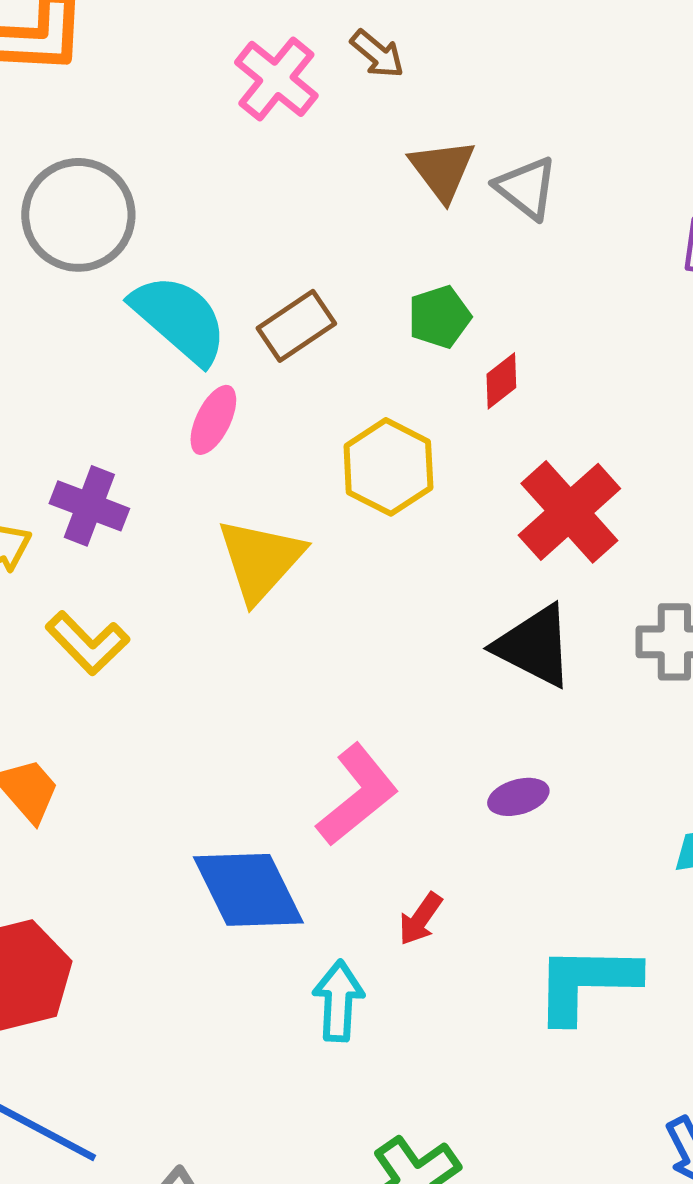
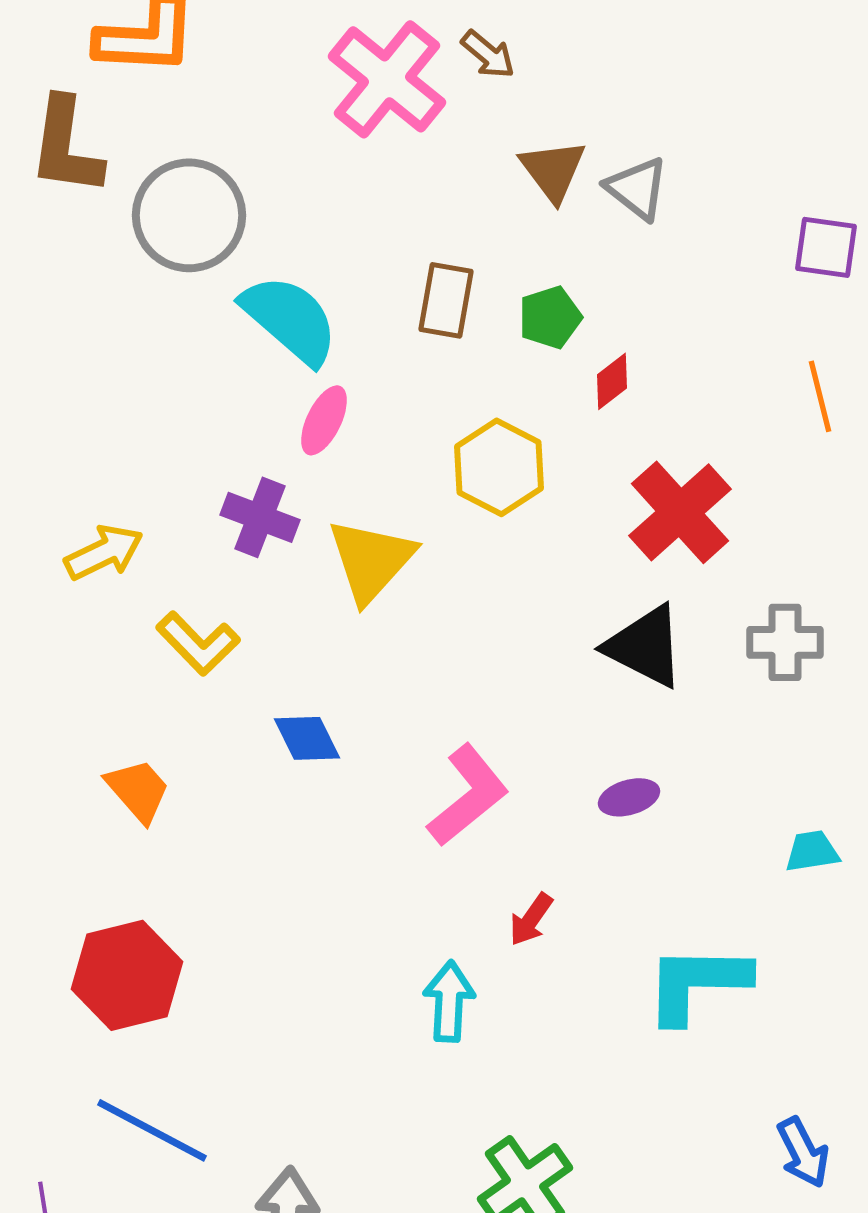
pink cross: (276, 79) -> (387, 79), size x1.4
brown rectangle: (296, 326) -> (446, 300), moved, turned -46
purple cross: (89, 506) -> (260, 517), moved
blue diamond: (248, 890) -> (307, 738), moved, size x0.6

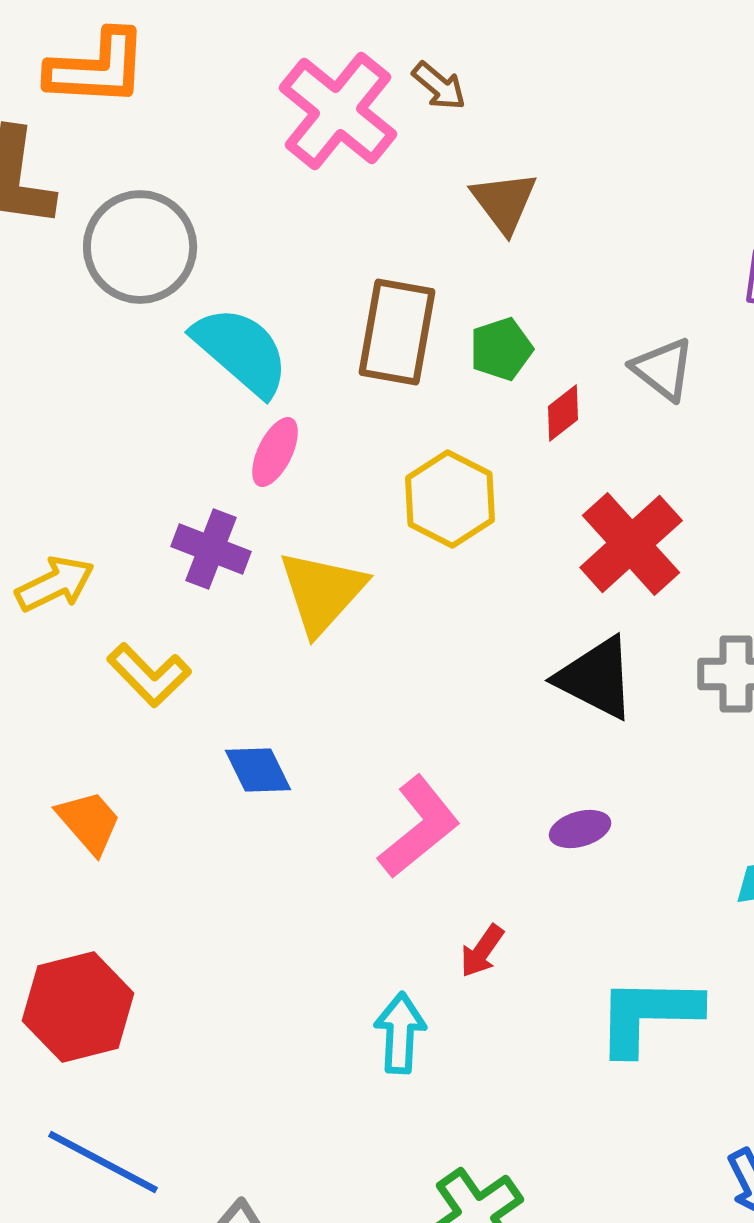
gray triangle: (637, 188) -> (663, 369), moved
brown rectangle: (446, 300) -> (397, 332), size x1.4

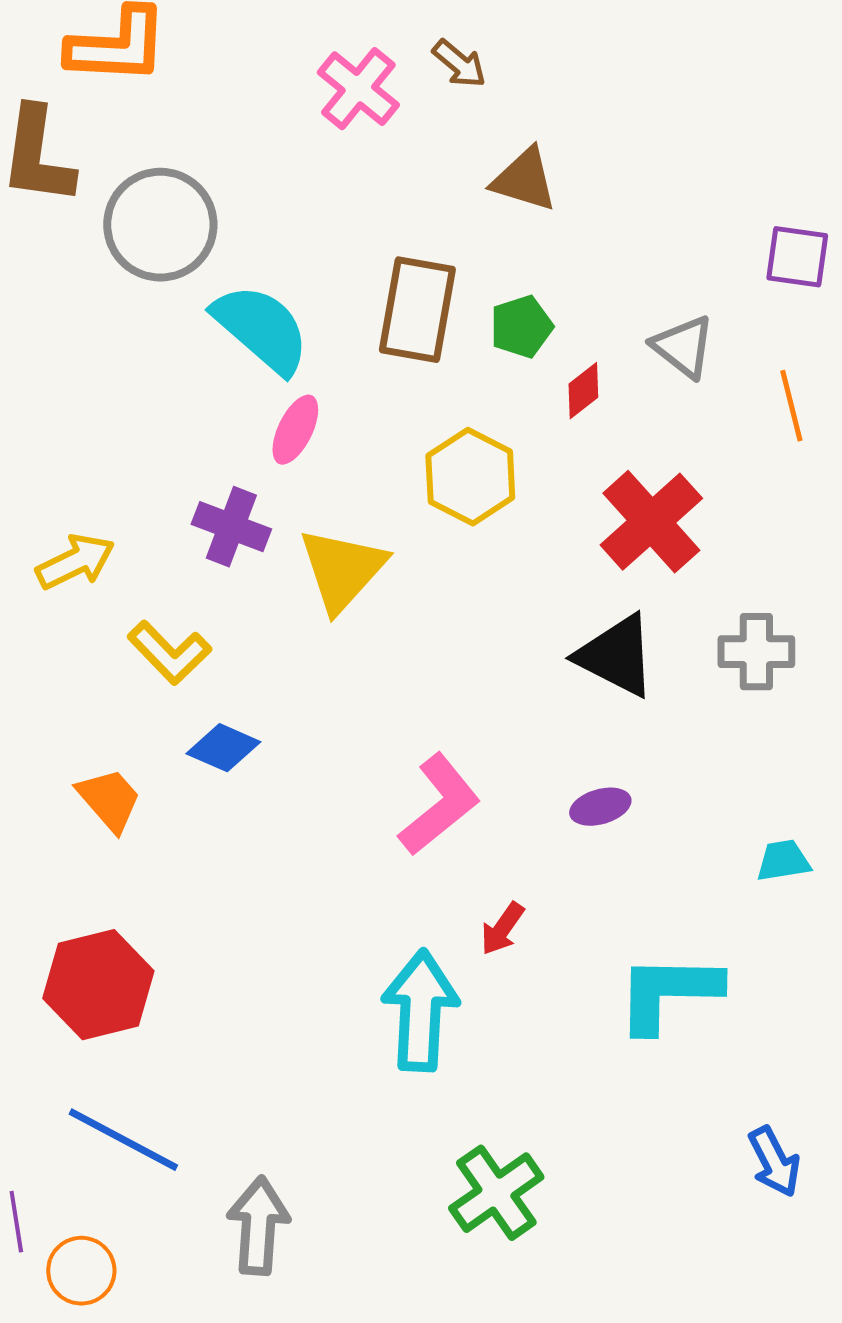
pink cross: (338, 111) -> (358, 89), size x0.7
brown triangle: (504, 202) -> (524, 180), turned -36
blue diamond: (258, 770) -> (223, 748), moved, turned -40
cyan arrow: (400, 1033) -> (420, 1011), size x1.5

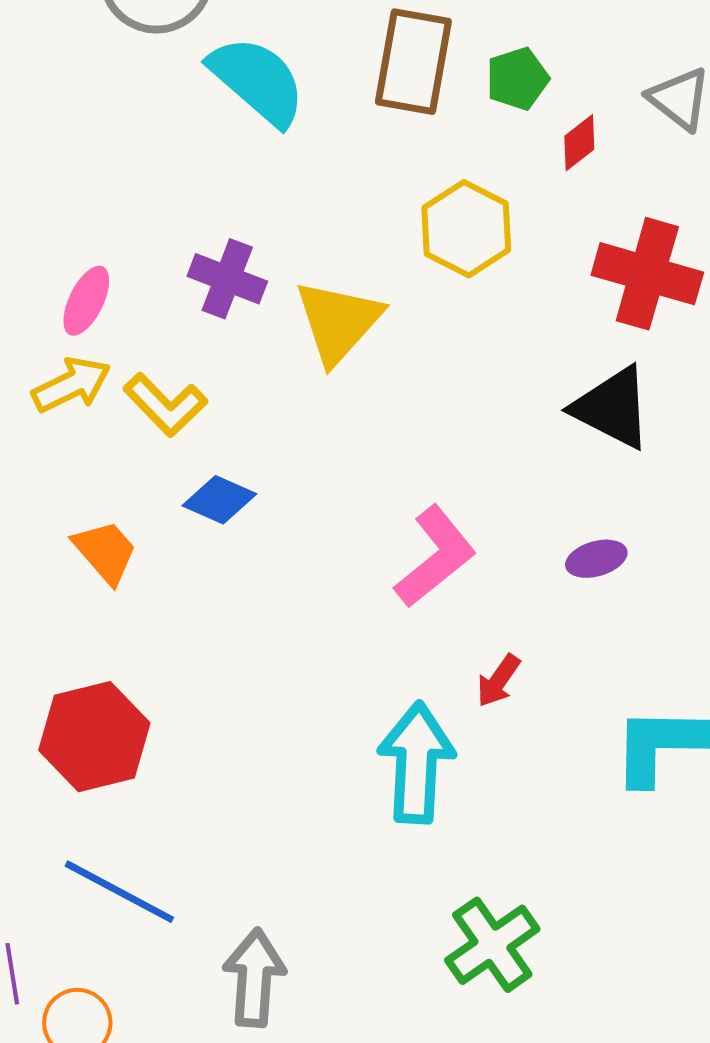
pink ellipse: (295, 430) -> (86, 301), moved
red cross: (651, 522) -> (647, 274), turned -32
yellow arrow: (75, 562) -> (71, 385), moved

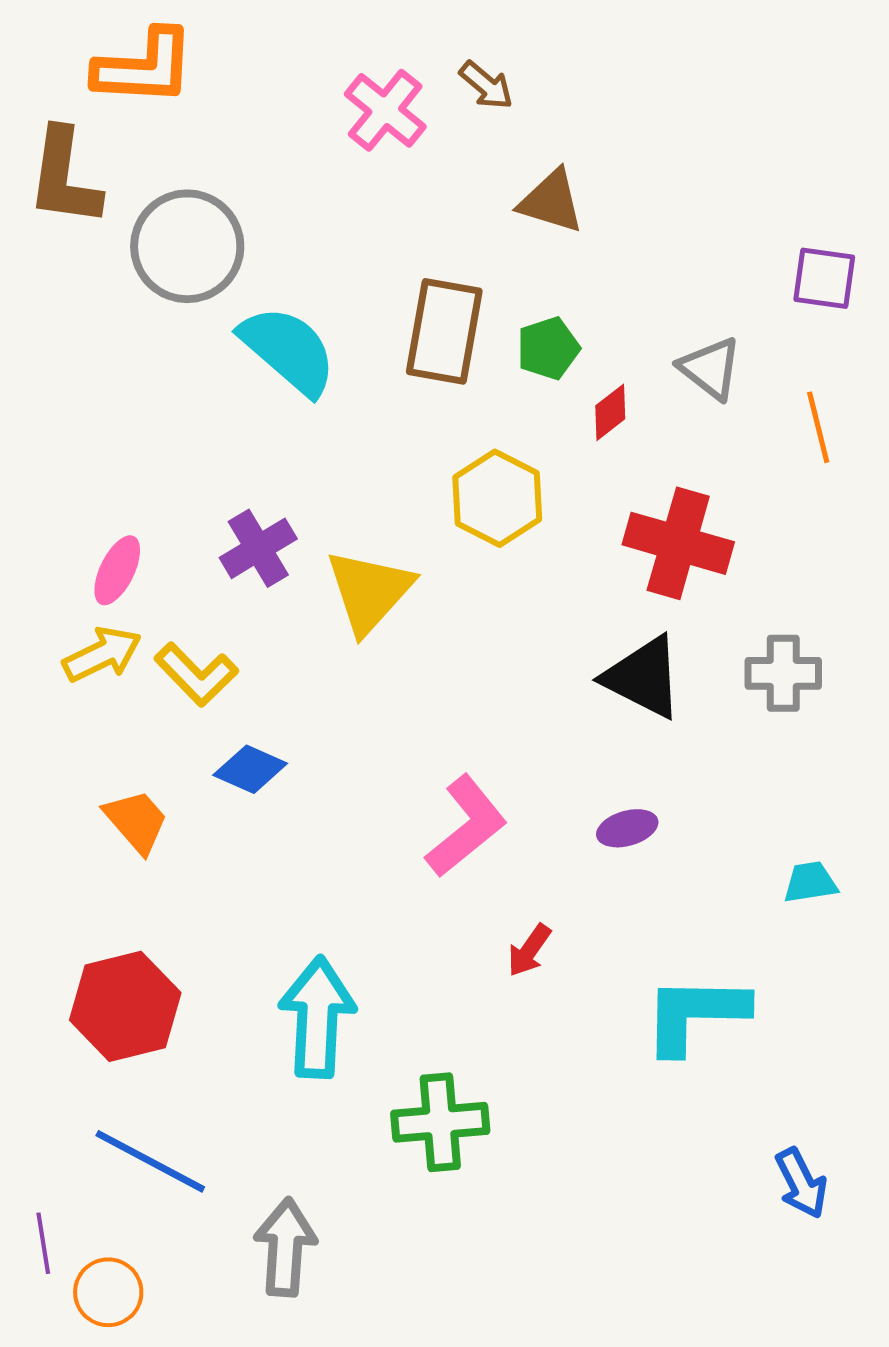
purple cross: (227, 279) -> (258, 548), turned 38
cyan arrow: (416, 763) -> (317, 1017), moved
green cross: (492, 945) -> (440, 1122), moved, turned 30

